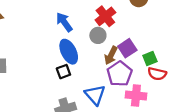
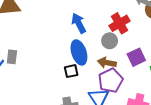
brown arrow: (111, 55) -> (107, 63), moved, turned 66
purple pentagon: (120, 74) -> (111, 81), moved

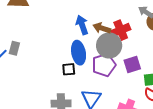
gray circle: (110, 41) -> (109, 45), size x1.6
brown arrow: (107, 63) -> (102, 28), moved
purple pentagon: (111, 81) -> (104, 65), moved

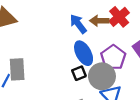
gray circle: (109, 45) -> (102, 76), moved
gray rectangle: (14, 48) -> (17, 69), size x1.5

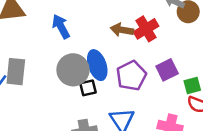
blue arrow: (78, 24) -> (61, 26), moved
gray circle: (102, 76) -> (73, 70), moved

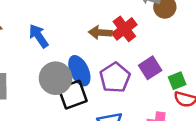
black square: (88, 88) -> (73, 95), size x1.6

